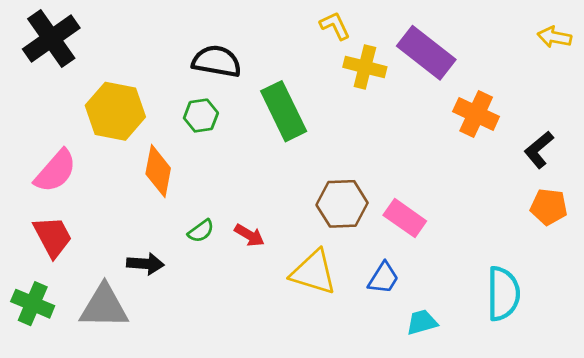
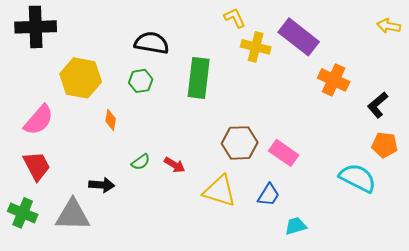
black cross: (51, 38) -> (36, 27), turned 33
green rectangle: (284, 111) -> (199, 78), turned 33
orange diamond: (158, 171) -> (111, 120), size x0.6
cyan semicircle: (503, 294) -> (358, 178), moved, turned -63

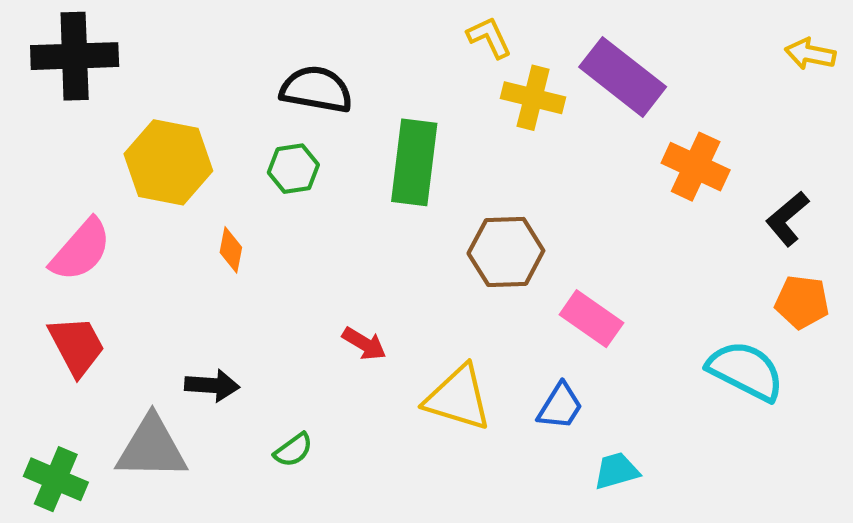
brown hexagon: (240, 143) -> (506, 252), moved
green semicircle: (141, 162) -> (293, 450), moved
green cross: (23, 213) -> (56, 479), moved

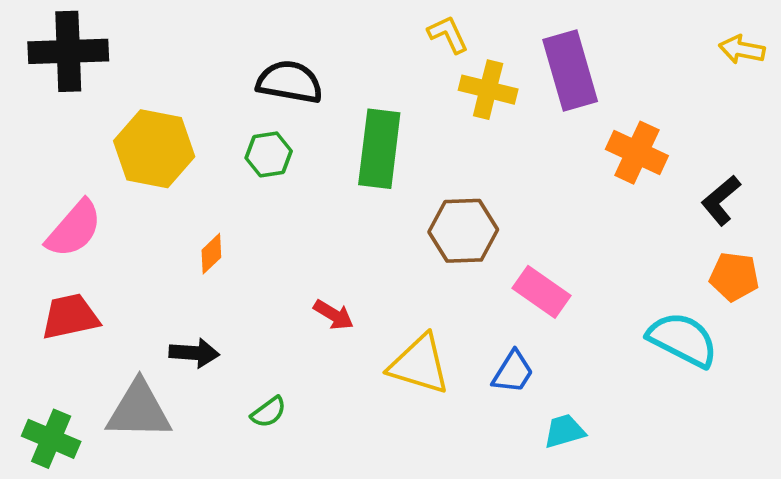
purple rectangle: (623, 77) -> (570, 71), turned 36
orange diamond: (231, 250) -> (211, 254), moved, turned 36
red trapezoid: (77, 346) -> (70, 317), turned -74

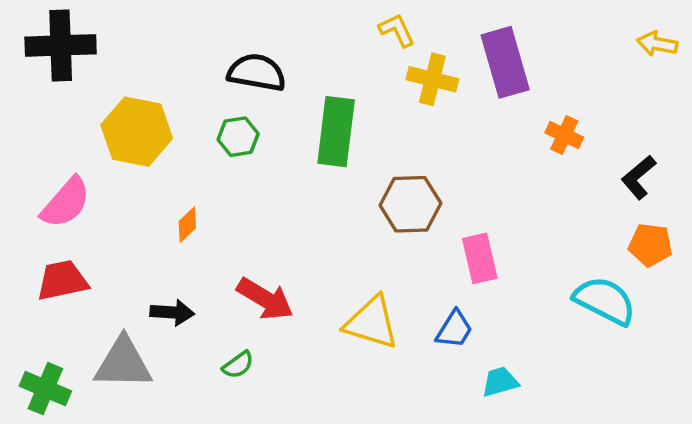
orange cross: (637, 153) -> (564, 135), size x0.7
pink rectangle: (541, 292) -> (480, 258), turned 42
red arrow: (334, 315) -> (265, 299), moved, size x1.6

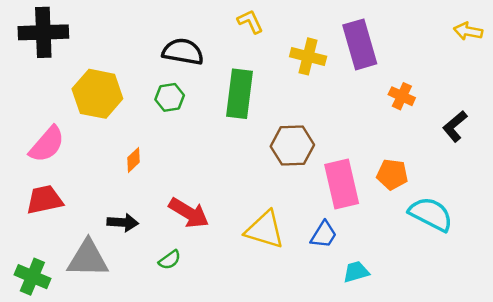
yellow L-shape: (397, 30) -> (250, 22), moved
orange pentagon: (650, 245) -> (392, 174), moved
pink rectangle: (480, 258) -> (342, 184), size x1.4

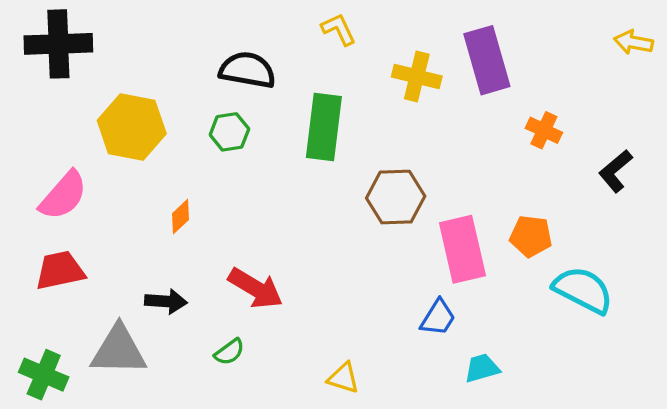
yellow triangle: (265, 230) -> (343, 378), moved, size x0.6

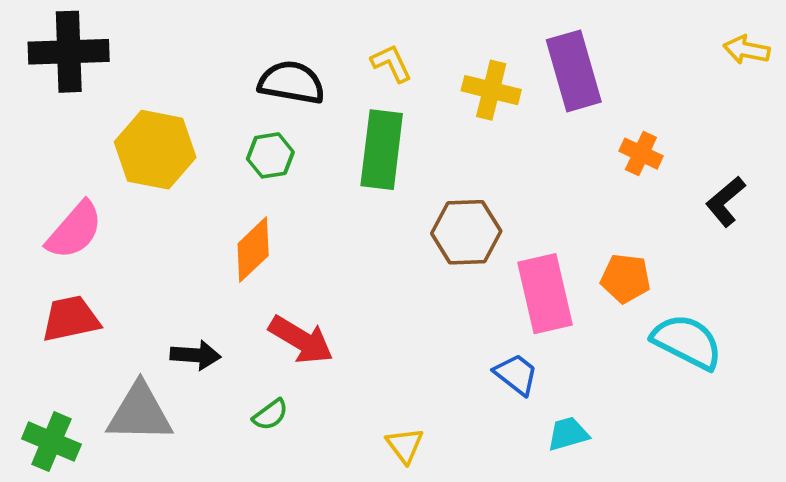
yellow L-shape: (339, 29) -> (391, 63), moved
orange diamond: (181, 217) -> (253, 250), moved, size x1.6
blue trapezoid: (438, 318) -> (516, 374), turned -84
yellow triangle: (343, 378) -> (405, 445), turned 36

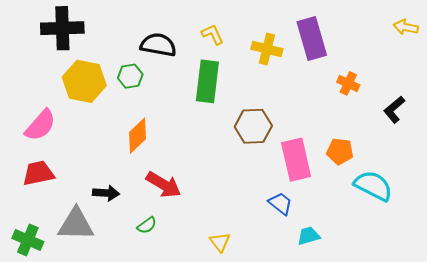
black cross: (69, 52) -> (62, 28), moved
green hexagon: (270, 155) -> (130, 76), moved

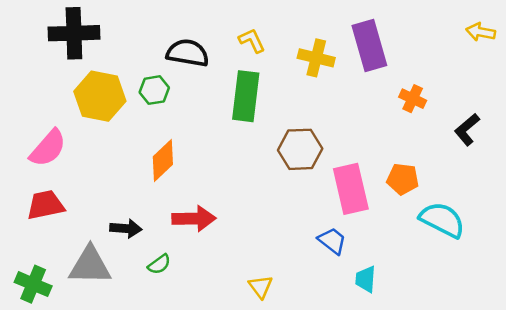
red arrow: (164, 185) -> (194, 219), turned -32
green semicircle: (147, 225) -> (159, 264), moved
cyan trapezoid: (309, 236) -> (366, 279), turned -70

